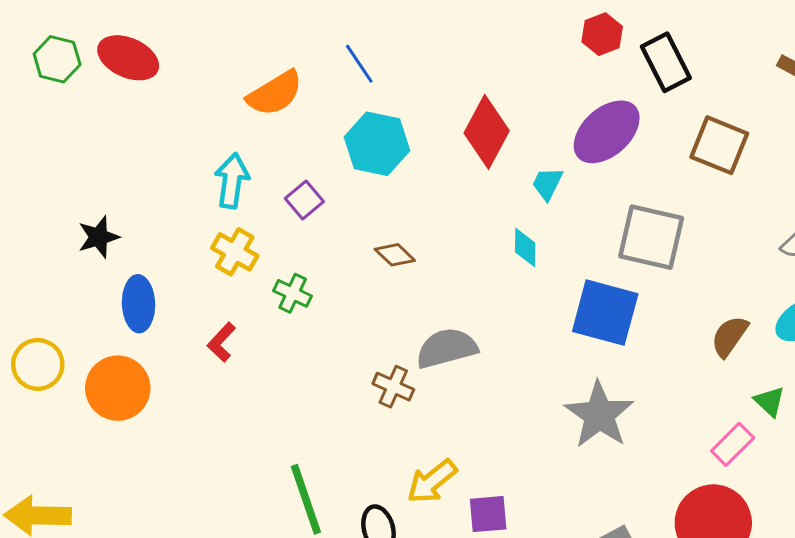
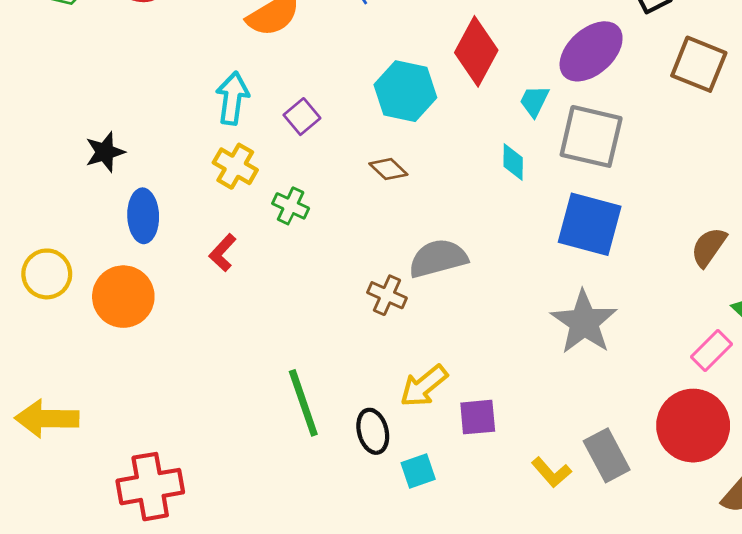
cyan hexagon: (377, 144) -> (405, 91), moved
gray square: (651, 237) -> (591, 136), moved

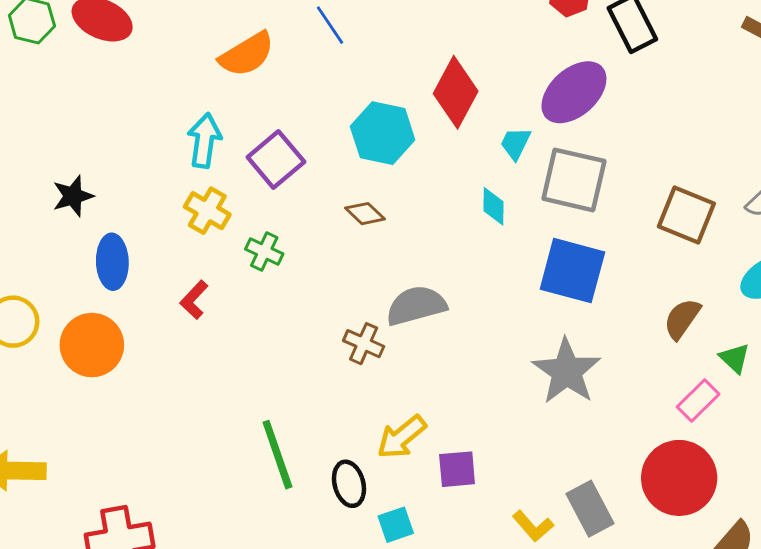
brown square: (699, 64) -> (686, 215), moved
purple square: (302, 117) -> (276, 159), size x1.5
brown semicircle: (709, 247) -> (682, 319), moved

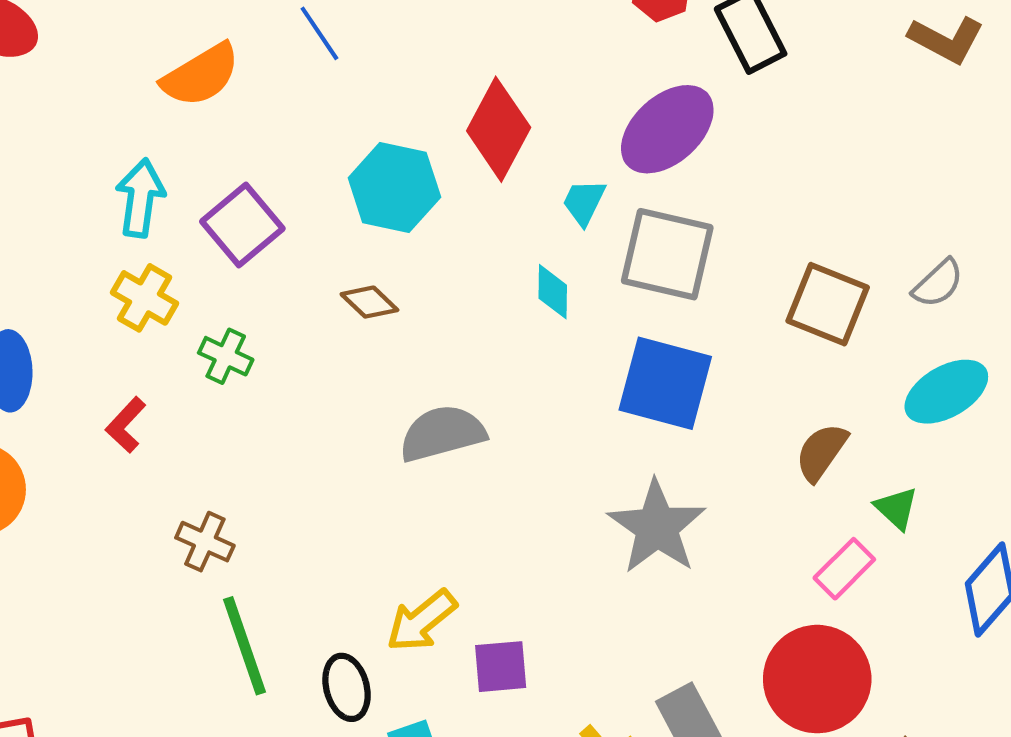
brown cross: (364, 344) -> (205, 542), moved

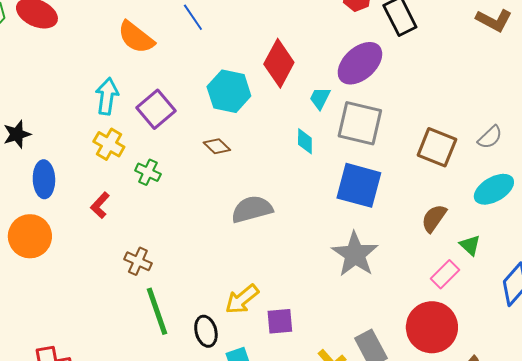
orange semicircle: (201, 75) -> (136, 37), turned 69

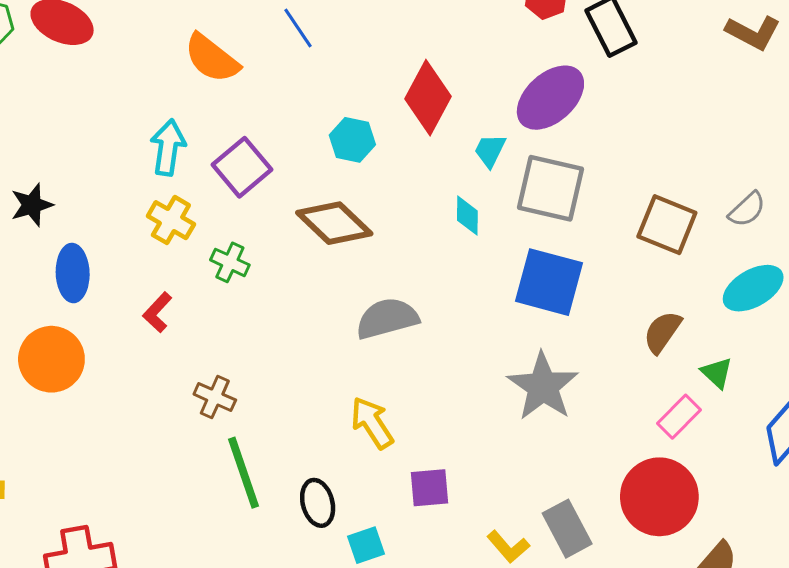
cyan hexagon: (229, 91) -> (352, 140), size x0.7
brown diamond: (217, 146) -> (334, 223), size x1.8
yellow arrow: (242, 299) -> (372, 423), moved, turned 96

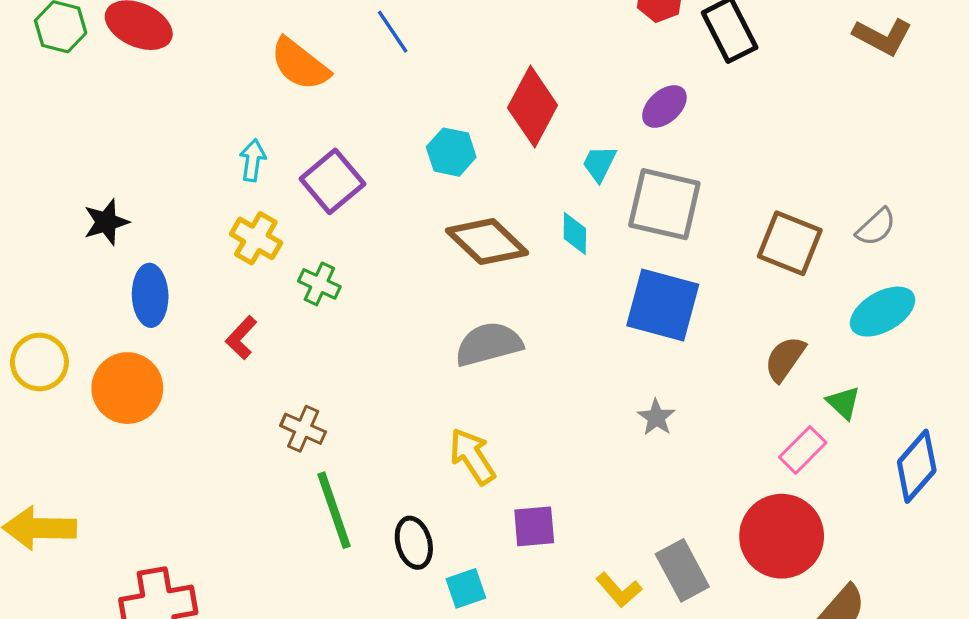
purple ellipse: (550, 98) -> (664, 107), size x0.6
cyan arrow: (168, 147) -> (253, 160), size x0.7
brown diamond: (334, 223) -> (487, 242), moved
gray star: (543, 386) -> (656, 417), size x0.5

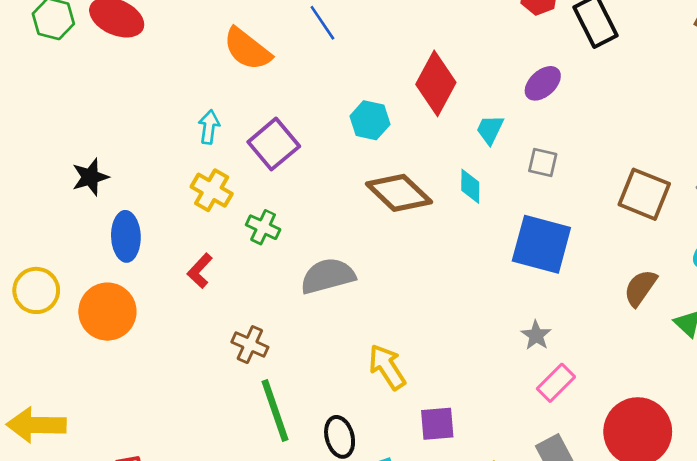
gray square: (664, 204) -> (543, 163), size x0.5
gray semicircle: (489, 344) -> (328, 276), moved
pink rectangle: (803, 450) -> (556, 383), moved

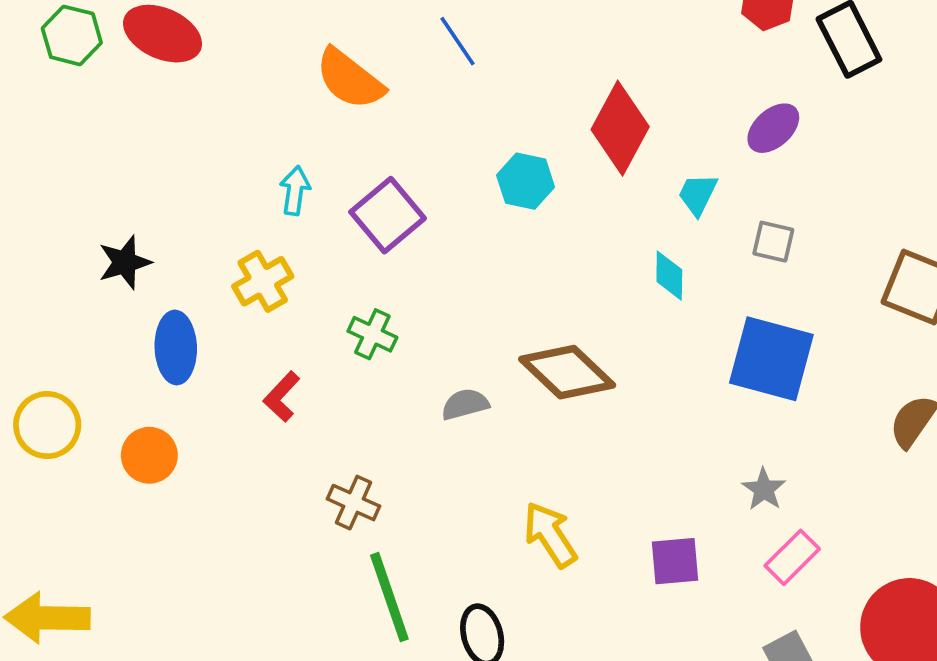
yellow cross: (212, 190) -> (263, 281), moved, turned 30
brown diamond: (399, 193) -> (567, 372), moved
gray semicircle: (328, 276) -> (465, 404), size x0.6
orange circle: (107, 312) -> (149, 455), size x0.7
purple square: (437, 424) -> (675, 561), moved

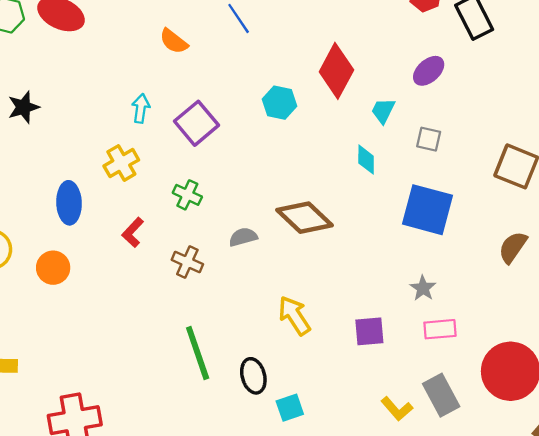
orange semicircle: (350, 79) -> (174, 41), size x0.7
black star: (125, 262) -> (23, 107), moved
brown cross: (354, 503) -> (187, 262), moved
pink rectangle: (792, 557) -> (440, 329), turned 40

